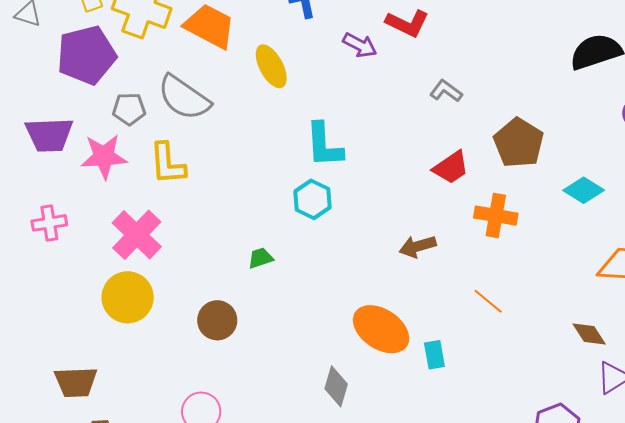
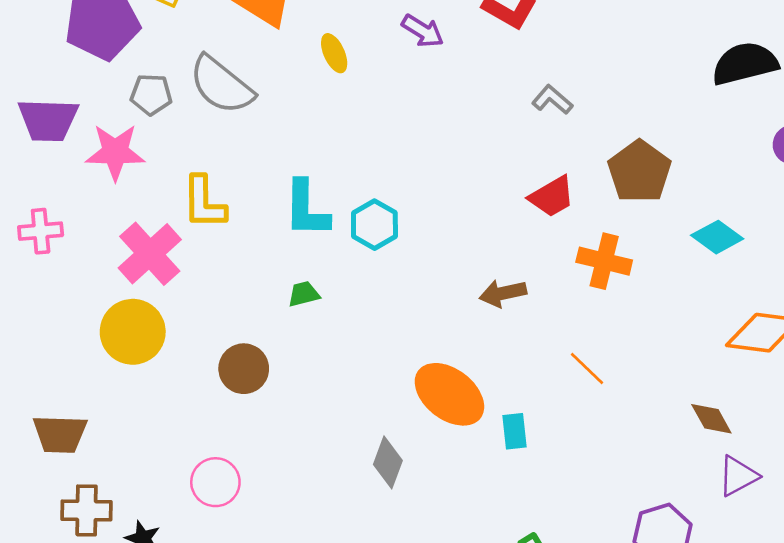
purple arrow: (360, 45) -> (423, 31), moved
yellow ellipse: (271, 66) -> (334, 53), size x0.7
cyan L-shape: (324, 145) -> (306, 209), moved
yellow L-shape: (168, 164) -> (204, 202), moved

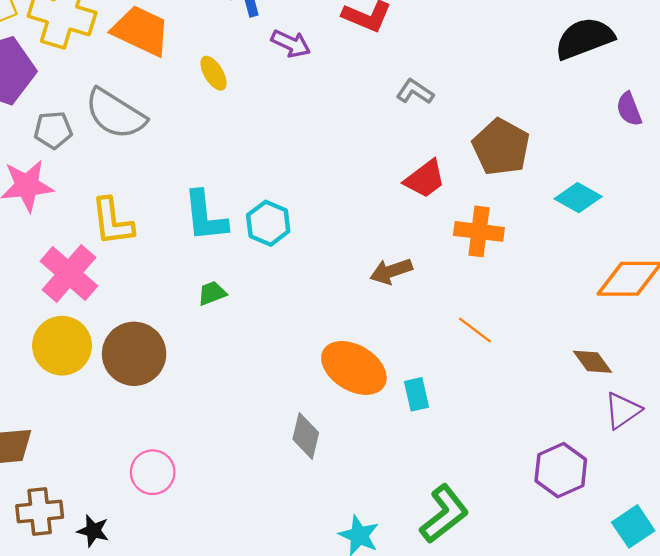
brown circle: (244, 369) -> (134, 354), moved, size x1.4

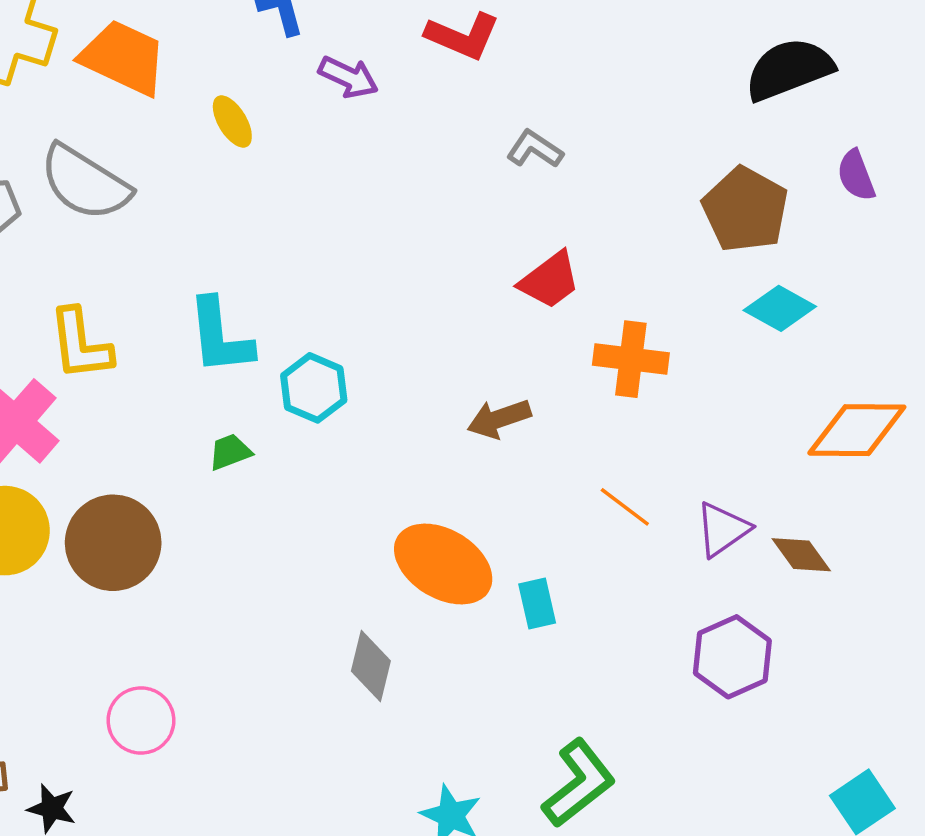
brown pentagon: (501, 147) -> (745, 210), moved
cyan hexagon: (268, 223) -> (314, 388), moved
purple triangle: (623, 410) -> (723, 529), moved
purple hexagon: (561, 470) -> (732, 657), moved

